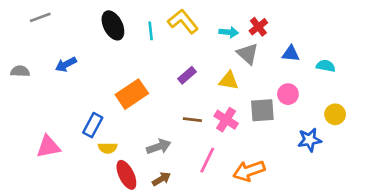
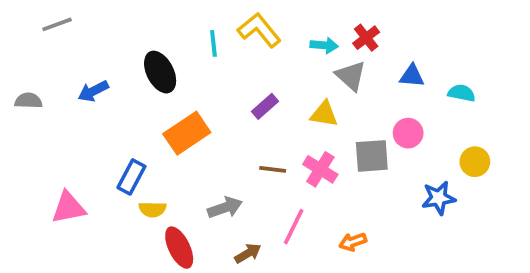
black ellipse: (113, 25) -> (160, 72), moved
orange arrow: (249, 171) -> (353, 242), size x0.6
brown arrow: (161, 179) -> (248, 253), moved

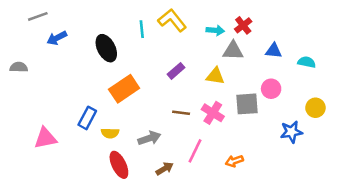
gray triangle: (351, 76) -> (233, 51), turned -40
blue arrow: (93, 91) -> (57, 38), moved
yellow semicircle: (152, 209) -> (110, 133), moved

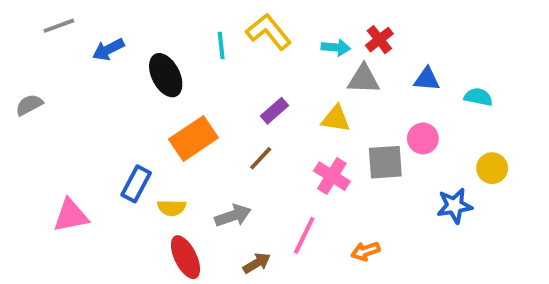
blue arrow: (57, 38) -> (108, 49), moved
gray semicircle: (19, 67) -> (29, 105), turned -30
brown line: (181, 113) -> (261, 158), moved, turned -54

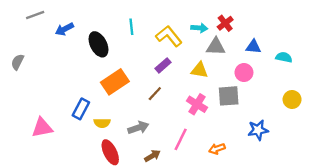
yellow L-shape: (269, 32) -> (169, 36), moved
gray semicircle: (29, 105) -> (18, 62), turned -35
pink circle: (423, 138) -> (244, 73), moved
blue star: (455, 206) -> (258, 130), moved

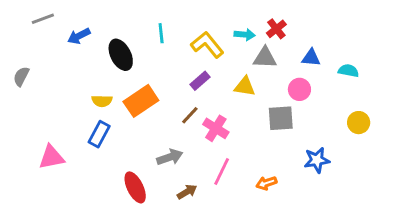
pink cross: (197, 104) -> (216, 128), moved
yellow semicircle: (102, 123) -> (102, 101), moved

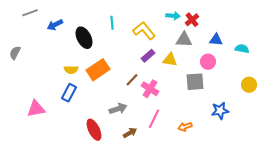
cyan arrow: (245, 35) -> (173, 16), moved
purple rectangle: (200, 81) -> (148, 56), moved

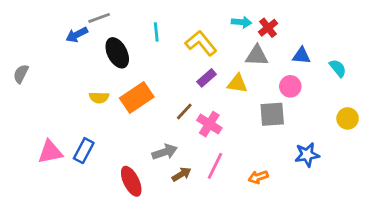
gray line: (30, 13) -> (99, 18), moved
cyan semicircle: (242, 49) -> (338, 68), turned 40
blue rectangle: (69, 93) -> (84, 151), moved
brown arrow: (130, 133) -> (181, 174), moved

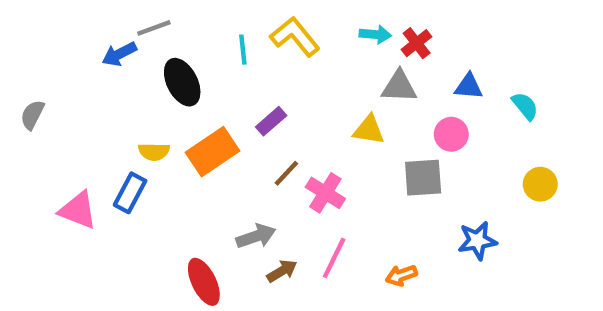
yellow L-shape: (201, 43) -> (295, 37), moved
purple rectangle: (207, 78) -> (271, 121), moved
blue rectangle: (84, 151) -> (130, 193), moved
pink triangle: (50, 152) -> (78, 210), moved, turned 32

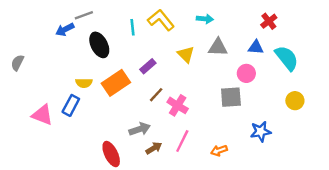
red cross: (417, 43) -> (269, 21), moved
cyan semicircle: (525, 106) -> (287, 58), size x1.6
yellow triangle: (369, 130) -> (186, 54), moved, turned 36

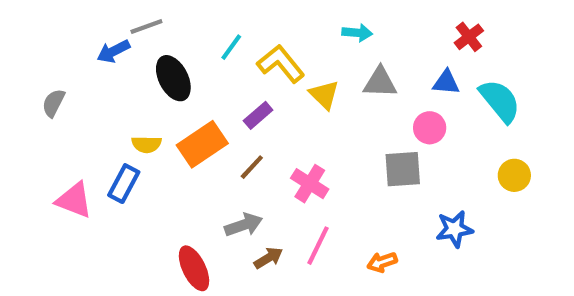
yellow L-shape: (161, 20) -> (281, 64), moved
cyan line: (132, 27) -> (231, 47), turned 42
gray semicircle: (17, 63) -> (53, 103), moved
brown line: (156, 95) -> (252, 167), moved

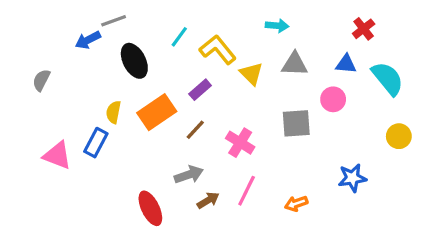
yellow semicircle: (146, 144) -> (114, 112), turned 100
gray square: (403, 169) -> (296, 123), moved

